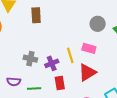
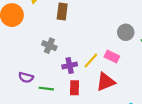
yellow line: (70, 55) -> (91, 60), turned 49
gray cross: (30, 59) -> (49, 46), moved

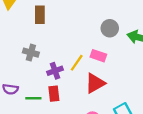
red rectangle: (74, 88) -> (54, 94), moved

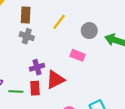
gray cross: (31, 53) -> (27, 36), moved
yellow line: (77, 63) -> (59, 22), moved
red triangle: (95, 83) -> (55, 80), moved

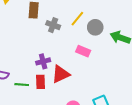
yellow line: (59, 22) -> (77, 19), moved
gray cross: (27, 36) -> (53, 25), moved

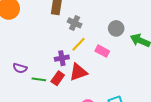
yellow line: (77, 19) -> (79, 44), moved
red rectangle: (40, 82) -> (58, 78), turned 32

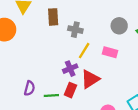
purple semicircle: (20, 68) -> (29, 88), turned -80

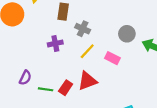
purple cross: (70, 69) -> (55, 43), moved

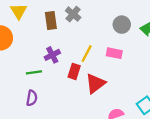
gray cross: (83, 29) -> (73, 14), moved, turned 32
red rectangle: (66, 88) -> (74, 71), moved
green line: (46, 89) -> (34, 72), moved

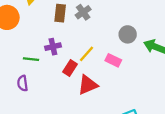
purple semicircle: (32, 98) -> (23, 83), turned 147

